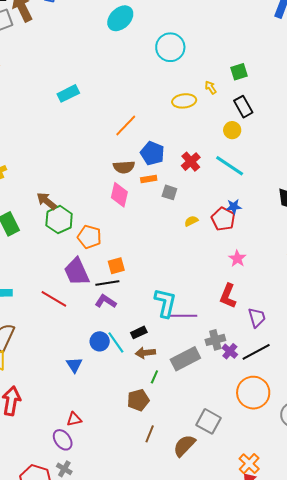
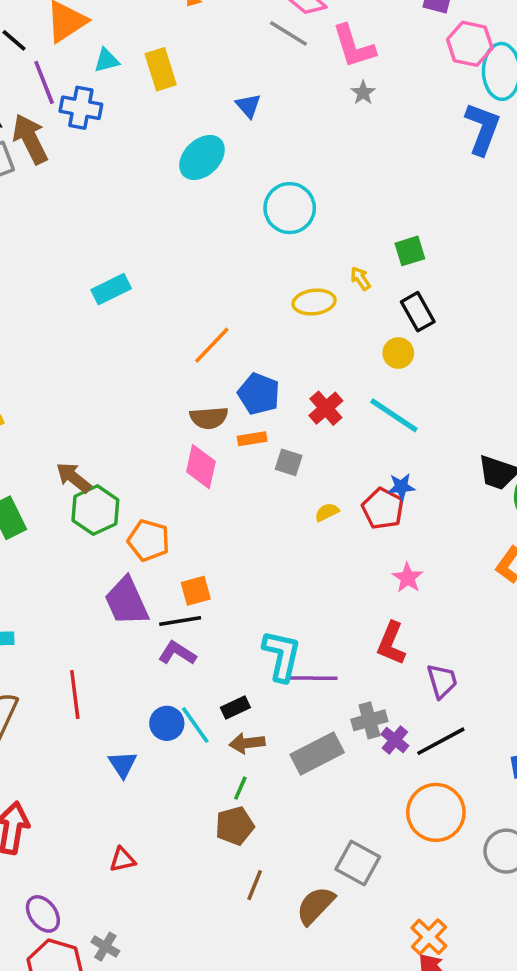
red line: (54, 299) -> (75, 695), moved, turned 52
green line: (154, 377) -> (240, 788), moved
purple ellipse: (63, 440) -> (43, 914), moved

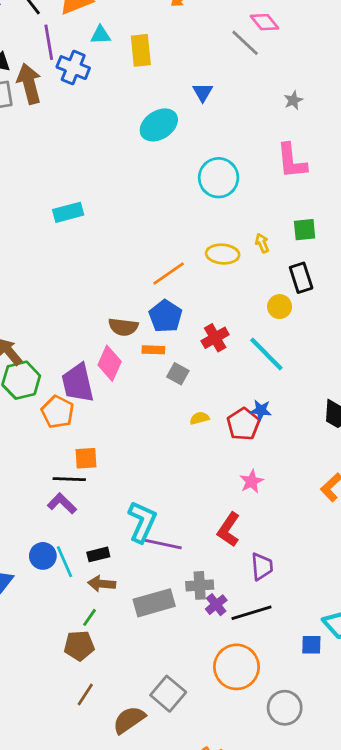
pink L-shape: (354, 46) -> (292, 161), moved
orange line: (212, 345) -> (169, 274), moved
purple trapezoid: (126, 601) -> (78, 383), moved

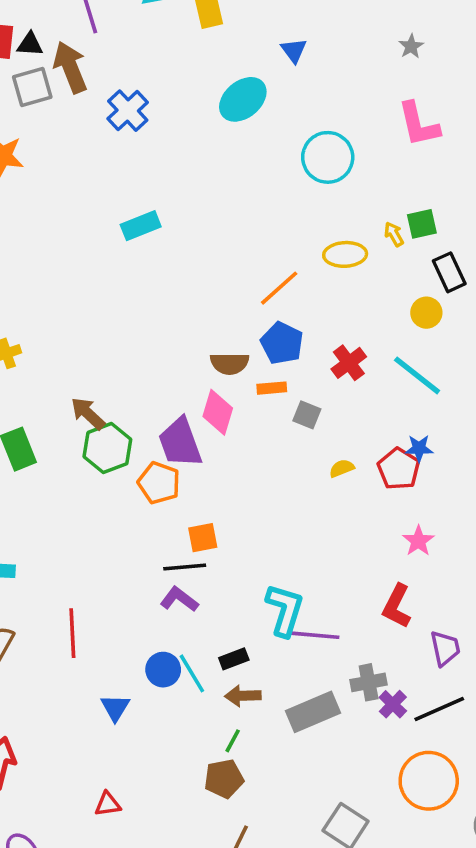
blue cross: (73, 68) -> (128, 111), moved, turned 32
green square: (305, 230) -> (422, 224), moved

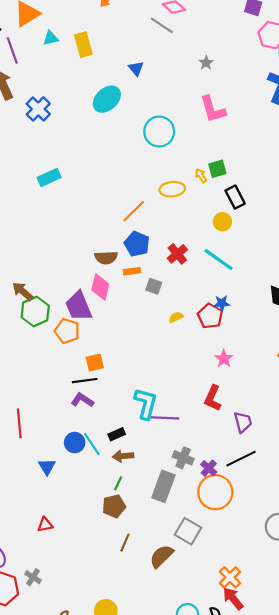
gray cross: (369, 682) -> (183, 458), moved, turned 36
purple cross: (393, 704) -> (209, 468), moved
gray rectangle: (313, 712) -> (163, 486), moved, turned -44
orange circle: (429, 781) -> (215, 492), moved

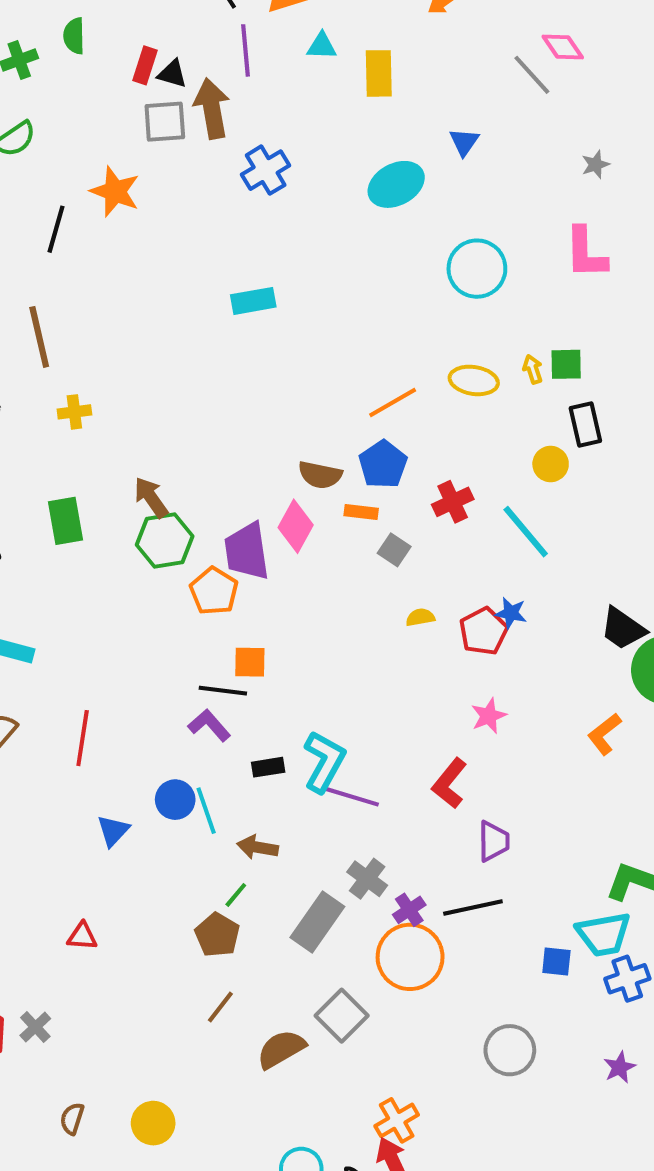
black rectangle: (117, 434) -> (268, 767), moved
brown pentagon: (114, 506) -> (217, 935), turned 30

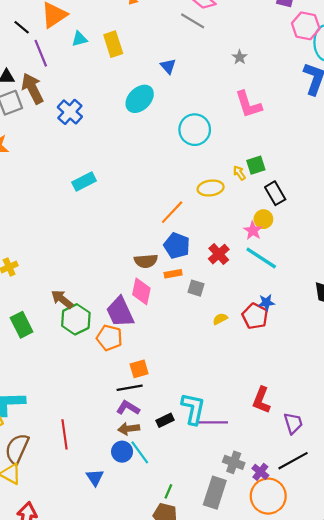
pink star: (489, 716) -> (253, 231), moved
brown arrow: (258, 847) -> (129, 429), moved

